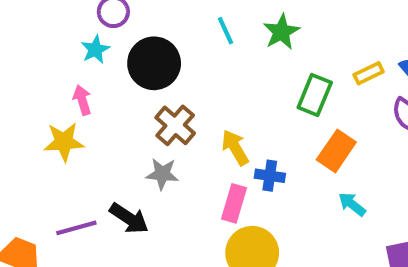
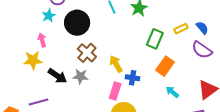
black arrow: (129, 218) -> (57, 76), moved

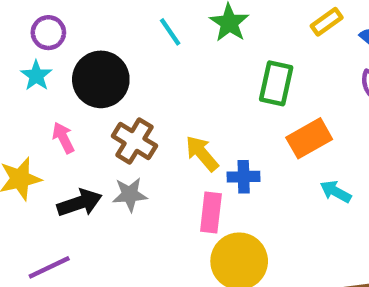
yellow rectangle: (181, 29) -> (327, 22), moved
pink arrow: (42, 40) -> (63, 138), moved
orange rectangle: (165, 66) -> (309, 138), turned 36
black arrow: (57, 76) -> (80, 203), turned -42

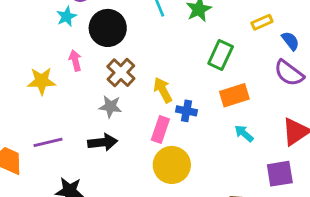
black arrow: (80, 203) -> (103, 142), moved

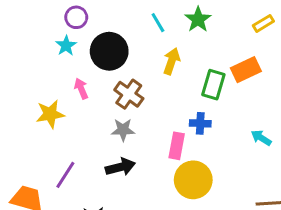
green rectangle: (221, 55) -> (213, 85), moved
yellow arrow: (163, 90) -> (172, 61), moved, turned 55
orange rectangle: (234, 95) -> (246, 70), moved
purple line: (48, 142) -> (65, 175), turned -36

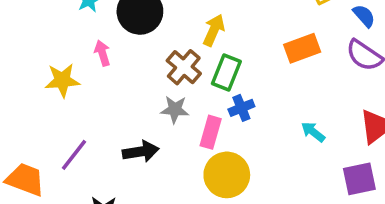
green rectangle: (213, 85) -> (226, 73), moved
brown cross: (129, 94) -> (184, 67), moved
blue cross: (200, 123) -> (241, 108), turned -30
gray star: (123, 130) -> (175, 109), moved

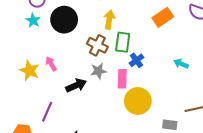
pink arrow: (102, 53) -> (51, 64), moved
yellow star: (62, 80) -> (30, 71), turned -30
black arrow: (141, 152) -> (76, 85), moved

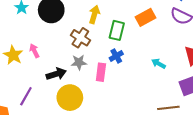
green rectangle: (123, 42) -> (117, 30), moved
yellow circle: (138, 101) -> (70, 98), moved

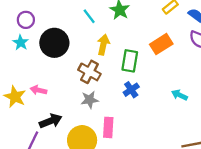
pink arrow: (34, 51) -> (38, 90), turned -48
pink rectangle: (101, 72) -> (108, 127), moved
black arrow: (56, 74) -> (51, 121), moved

